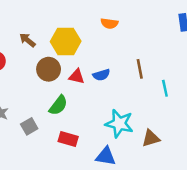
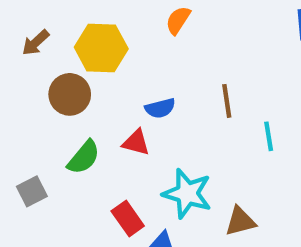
orange semicircle: (109, 23) -> (178, 20), turned 112
brown arrow: (27, 40) -> (36, 43), turned -84
red triangle: (77, 76) -> (136, 142), moved
red rectangle: (68, 139) -> (128, 218), moved, turned 36

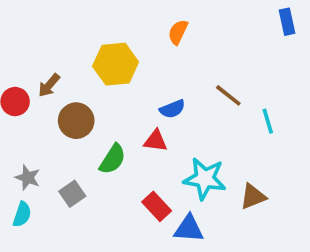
brown arrow: (36, 43) -> (49, 85), moved
brown circle: (70, 94) -> (76, 121), moved
brown line: (227, 101) -> (228, 95), turned -36

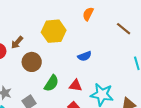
brown line: (228, 95) -> (124, 29), moved
red triangle: (156, 141) -> (76, 85), moved

